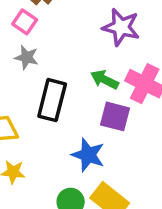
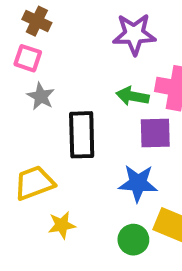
gray star: (27, 57) -> (41, 96), turned 30

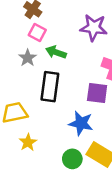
pink square: (28, 58) -> (37, 32), moved
green arrow: (132, 96) -> (56, 52), moved
yellow star: (62, 225) -> (28, 142), turned -30

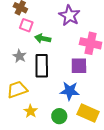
purple star: (94, 28) -> (69, 15), turned 30
gray star: (28, 58) -> (20, 56), moved
green circle: (72, 159) -> (59, 116), moved

